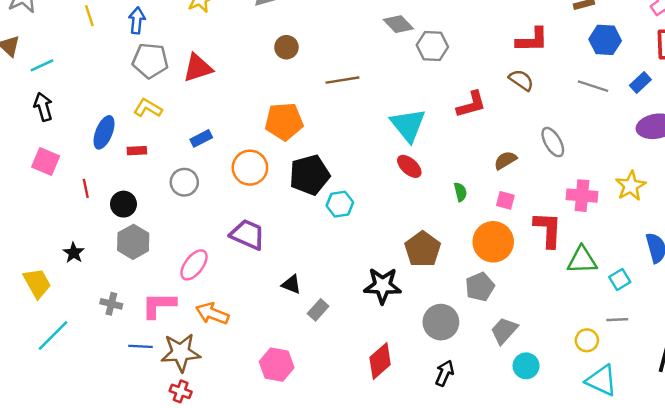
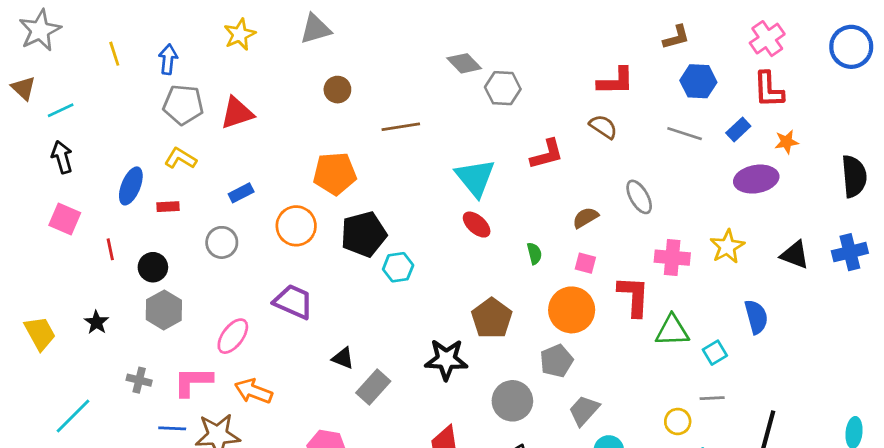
yellow trapezoid: (37, 283) -> (40, 333), moved
gray rectangle: (318, 310) -> (373, 387), size x1.4

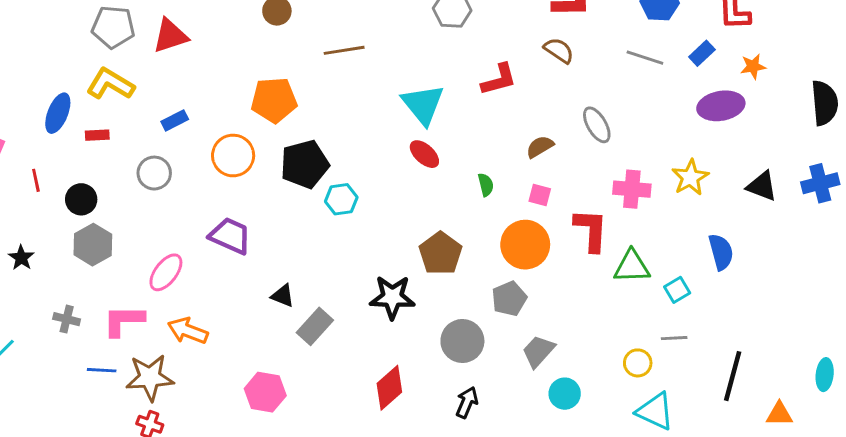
yellow L-shape: (180, 158) -> (110, 84), size x1.4

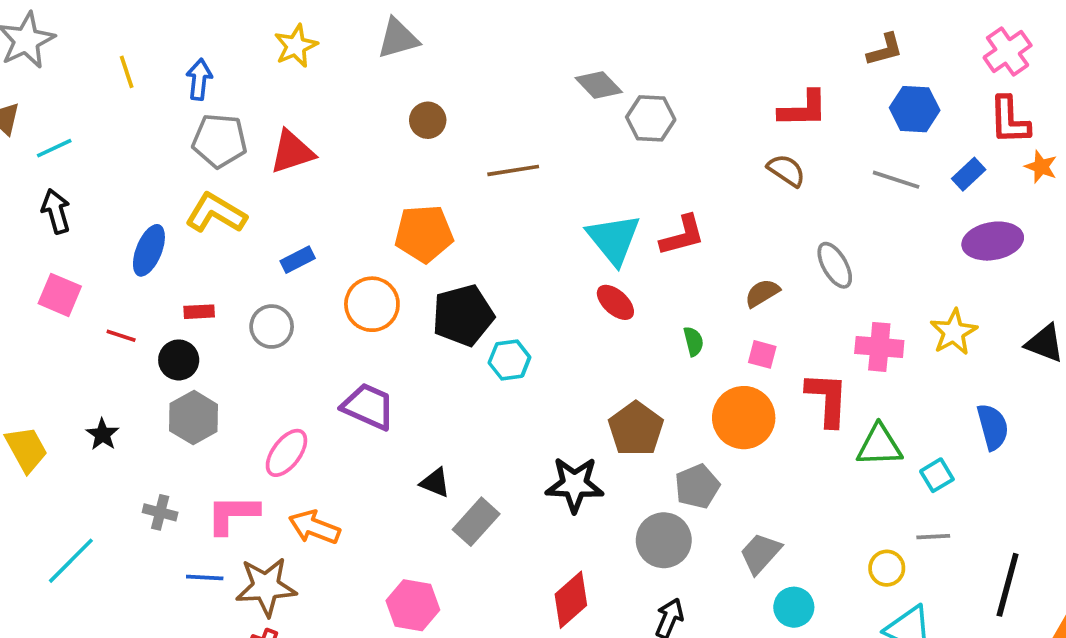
orange star: (753, 66) -> (1041, 167), moved, turned 30
red L-shape: (499, 80) -> (682, 235), moved
red rectangle: (97, 135) -> (199, 312), moved
red line: (36, 180) -> (121, 336), turned -60
gray pentagon: (509, 299) -> (697, 486), moved

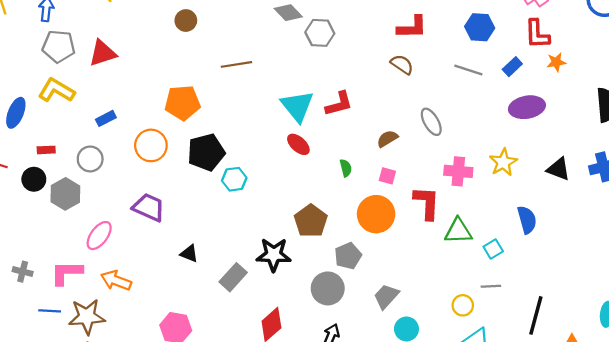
brown circle: (428, 120) -> (186, 21), moved
orange star: (1041, 167) -> (556, 62), turned -30
gray hexagon: (194, 418) -> (65, 194), moved
gray rectangle: (476, 522) -> (233, 277), moved

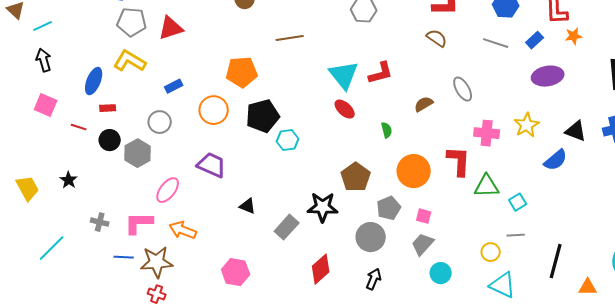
red rectangle: (46, 150) -> (108, 108), moved
pink square: (387, 176) -> (424, 216), moved
blue semicircle: (527, 220) -> (556, 160), moved, turned 65

